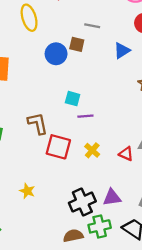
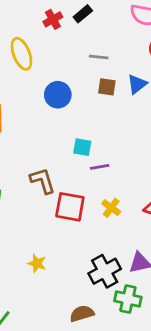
brown square: (77, 44) -> (107, 87), moved
green cross: (100, 226) -> (128, 299), turned 30
brown semicircle: (73, 236) -> (82, 314), moved

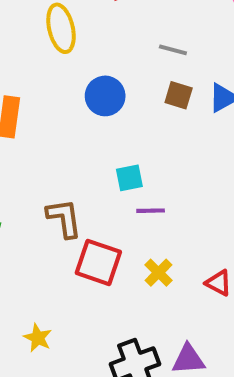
cyan square: (82, 147) -> (129, 178), turned -30

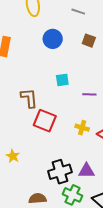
gray line: (173, 50) -> (78, 12), moved
purple line: (151, 211) -> (89, 94), moved
yellow cross: (159, 273) -> (82, 128), moved, turned -32

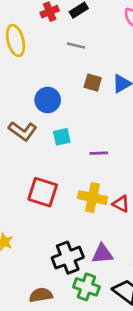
blue circle: (53, 39) -> (48, 100), moved
brown L-shape: (29, 98) -> (23, 131), moved, turned 135
yellow cross: (82, 128) -> (92, 198), size x1.5

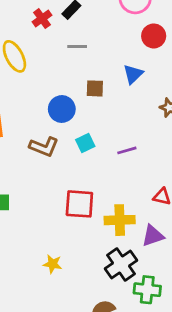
brown square: (93, 83) -> (95, 88), moved
yellow cross: (92, 198) -> (120, 220), moved
purple triangle: (102, 254) -> (153, 236), moved

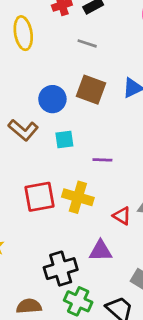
brown square: (95, 88) -> (91, 90), size x1.5
red square: (79, 204) -> (39, 197), turned -32
yellow cross: (120, 220) -> (78, 197), moved

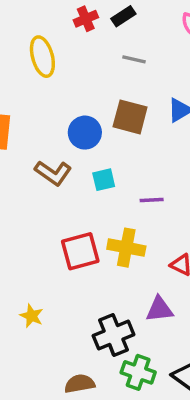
gray line: (87, 43) -> (134, 59), moved

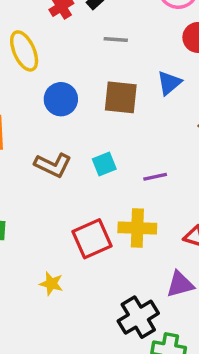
blue circle: (85, 133) -> (61, 99), moved
yellow star: (32, 316) -> (51, 284), moved

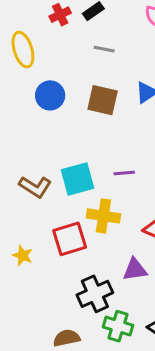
cyan square: (104, 164) -> (78, 179), moved, size x1.6
brown L-shape: (53, 165) -> (35, 187), moved
red square: (92, 239) -> (70, 239), moved

